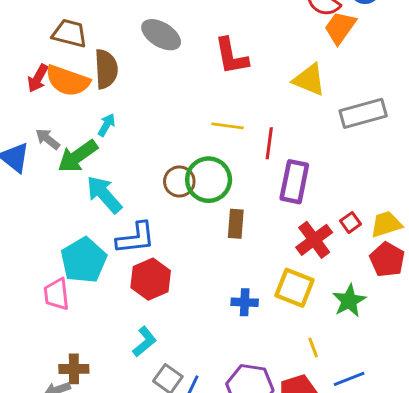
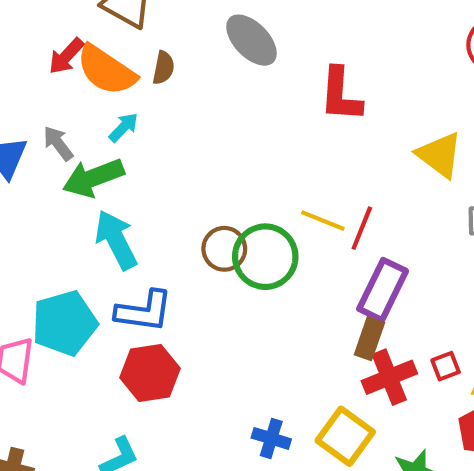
brown semicircle: (106, 69) -> (163, 68), size x0.6
cyan arrow: (107, 125) -> (124, 127), moved
yellow line: (227, 126) -> (323, 221), moved
brown rectangle: (236, 224) -> (369, 339), moved

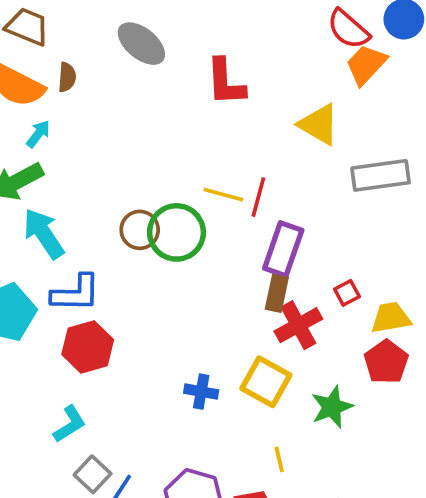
red square: (446, 366) -> (347, 293), moved

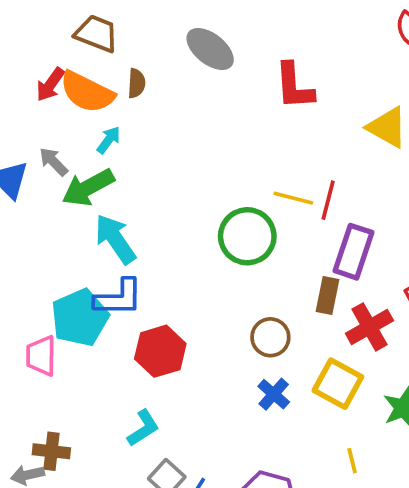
brown circle: (140, 230) -> (270, 337), moved
blue L-shape: (76, 293) -> (119, 298), moved
brown rectangle: (277, 293) -> (328, 295), moved
blue cross: (201, 392) -> (274, 394), turned 32

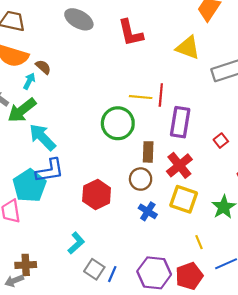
brown semicircle: (137, 83) -> (43, 67), moved, turned -42
brown rectangle: (328, 295) -> (148, 152), moved
red cross: (369, 327) -> (179, 165), moved
red hexagon: (160, 351) -> (97, 195), moved

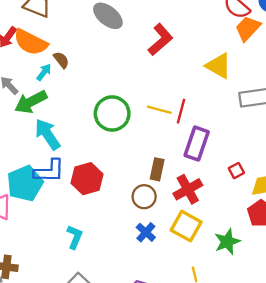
red L-shape: (131, 33) -> (160, 40), turned -128
green circle: (118, 123) -> (112, 114), moved
red hexagon: (97, 195) -> (87, 179), moved
cyan L-shape: (76, 243) -> (75, 237), moved, turned -35

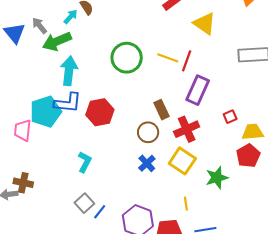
yellow triangle: (219, 66) -> (205, 24), moved
cyan arrow: (47, 134) -> (69, 71), turned 36
brown rectangle: (157, 169) -> (161, 110), turned -42

